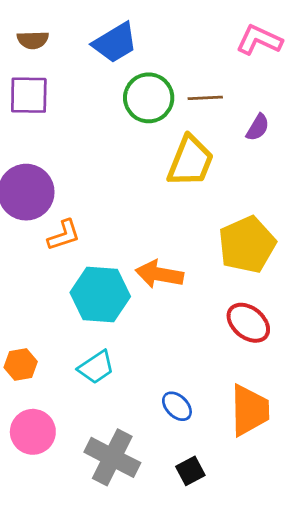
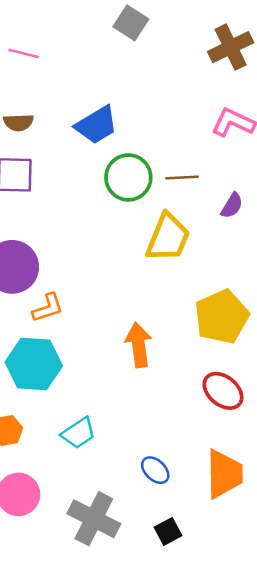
orange arrow: (159, 274) -> (139, 345), turned 72
cyan hexagon: (100, 294) -> (34, 364), moved

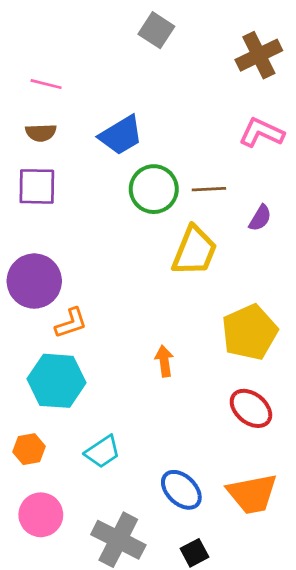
pink line: (24, 53) -> (46, 84), moved
orange arrow: (139, 345) -> (164, 361), size x0.7
blue ellipse: (155, 470) -> (181, 490), size x1.4
orange trapezoid: (224, 474) -> (252, 494), turned 80

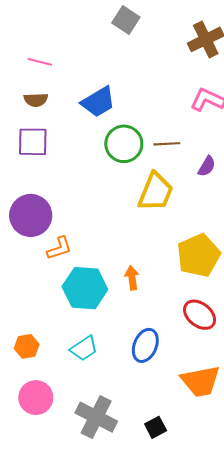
cyan hexagon: (57, 381) -> (85, 288), moved
blue ellipse: (181, 490) -> (145, 345), moved, turned 68

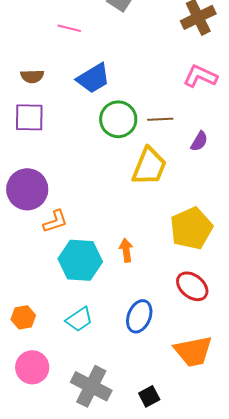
pink line: (40, 62) -> (69, 28), moved

